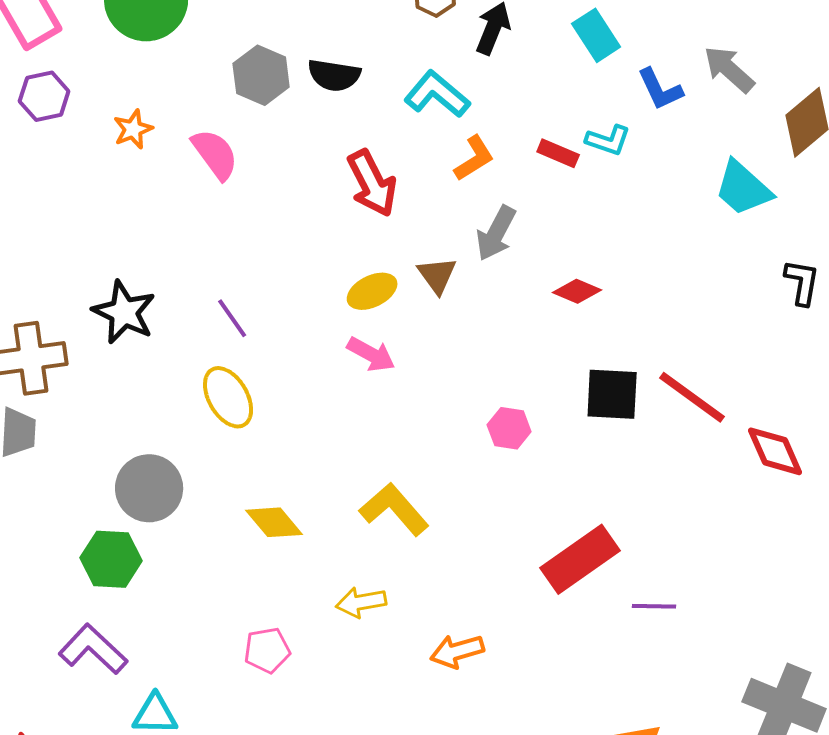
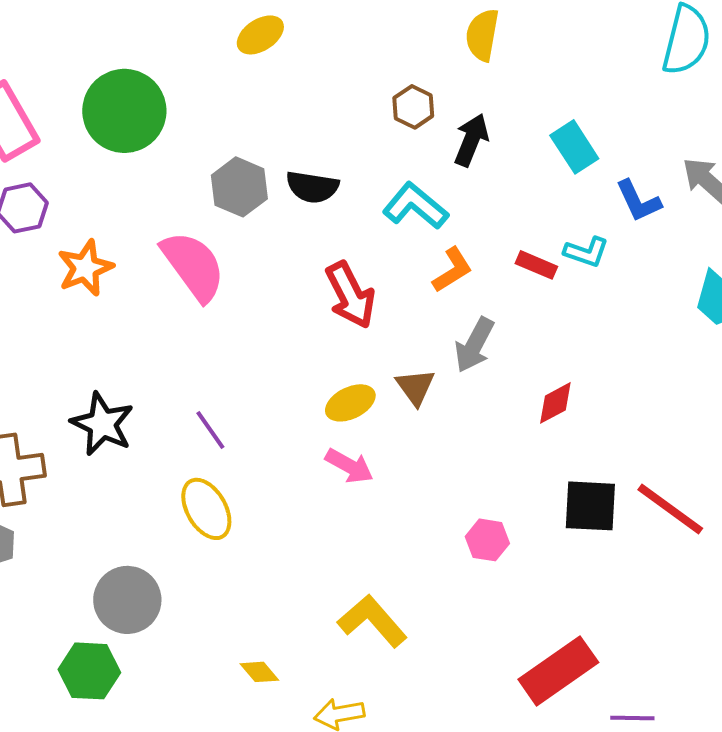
orange star: (133, 129) -> (85, 268), moved, size x1.4
pink semicircle: (215, 154) -> (193, 266), size x1.4
red diamond: (577, 291) -> (555, 403), turned -51
yellow diamond: (274, 522) -> (259, 672), moved, size x0.7

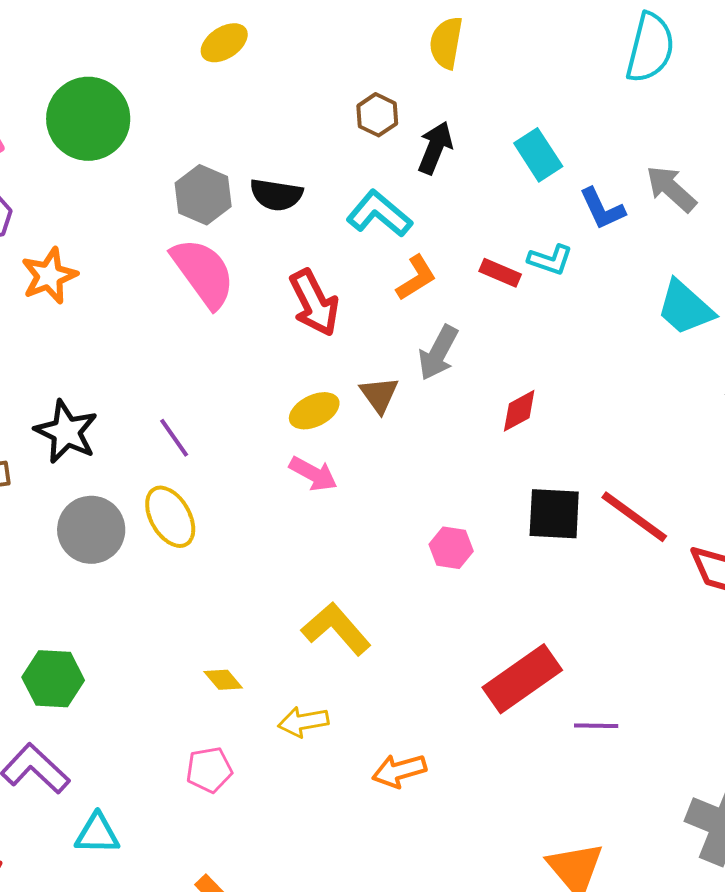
pink semicircle: (193, 266) -> (203, 273), moved
gray circle: (127, 600) -> (91, 530), moved

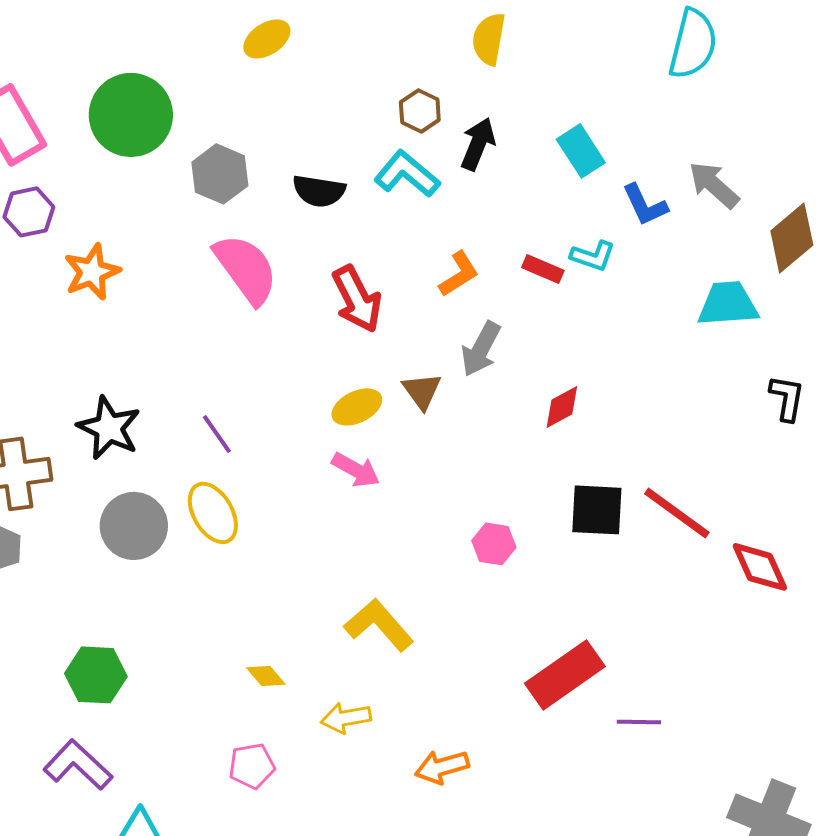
gray hexagon: (203, 195) -> (220, 174), moved
cyan L-shape: (379, 214) -> (407, 174), moved
cyan trapezoid: (685, 308) -> (728, 304), turned 134

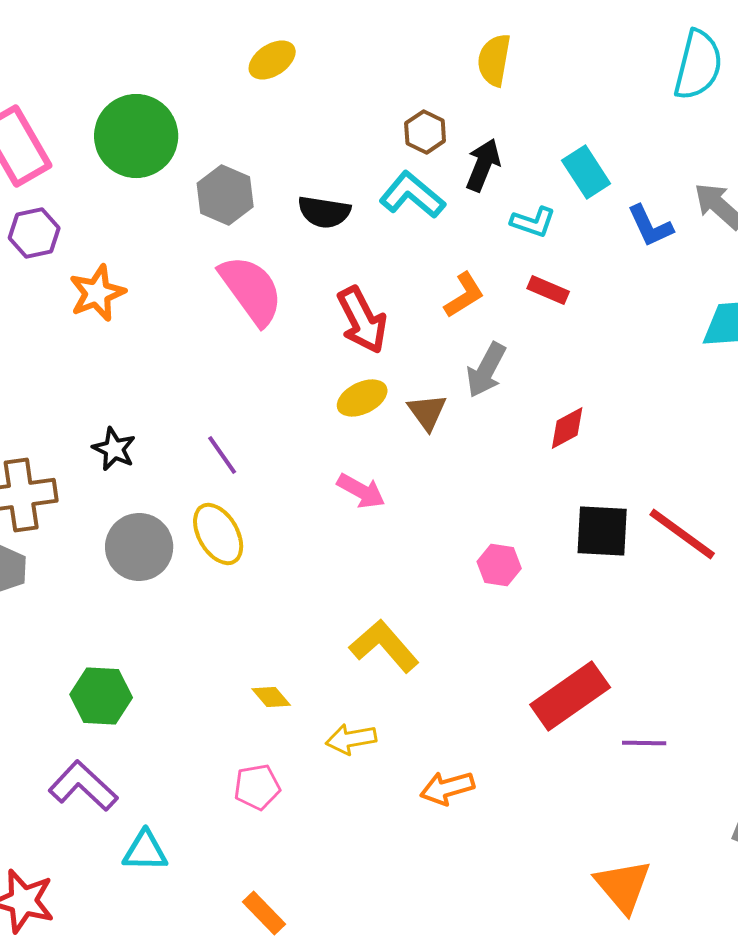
cyan L-shape: (593, 256) -> (533, 222), moved
yellow ellipse: (357, 407) -> (362, 398), moved
black star: (109, 428) -> (114, 449), size x0.7

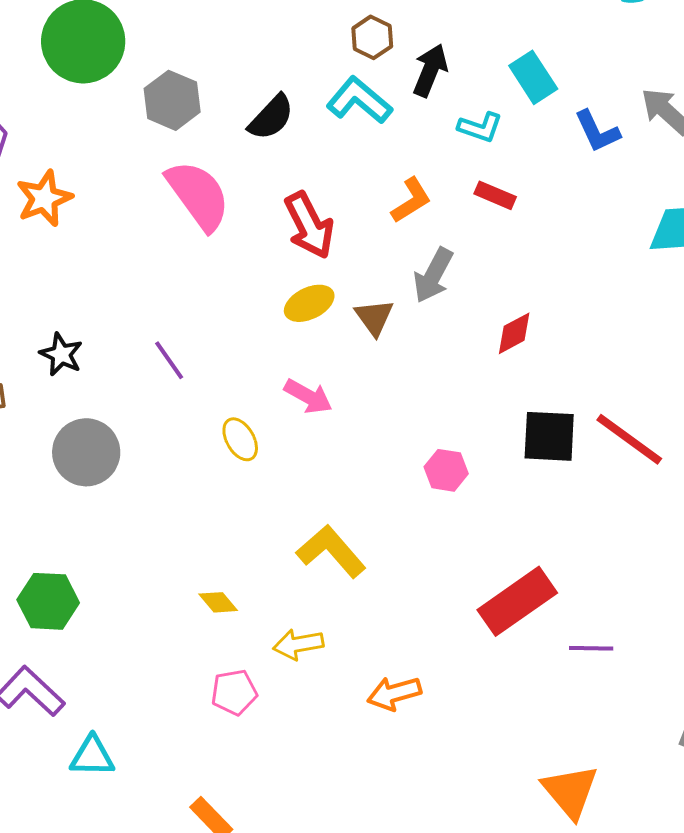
black semicircle: (324, 212) -> (271, 117), turned -56
yellow ellipse: (218, 534) -> (240, 439), moved, size x0.7
pink pentagon: (257, 787) -> (234, 692), moved

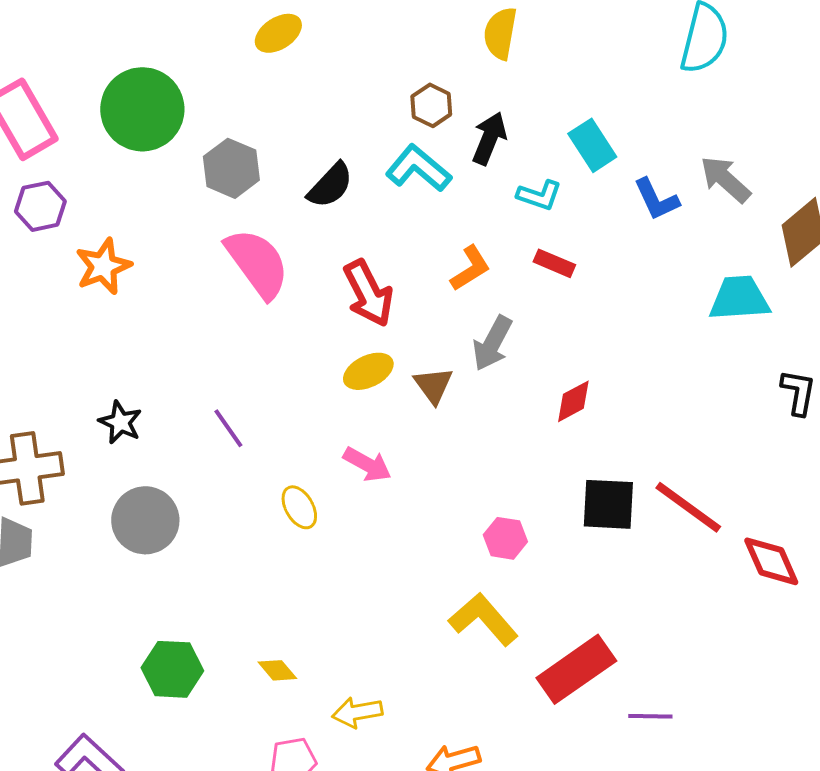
yellow L-shape: (331, 551) -> (483, 619), moved
green hexagon: (48, 601) -> (172, 669), moved

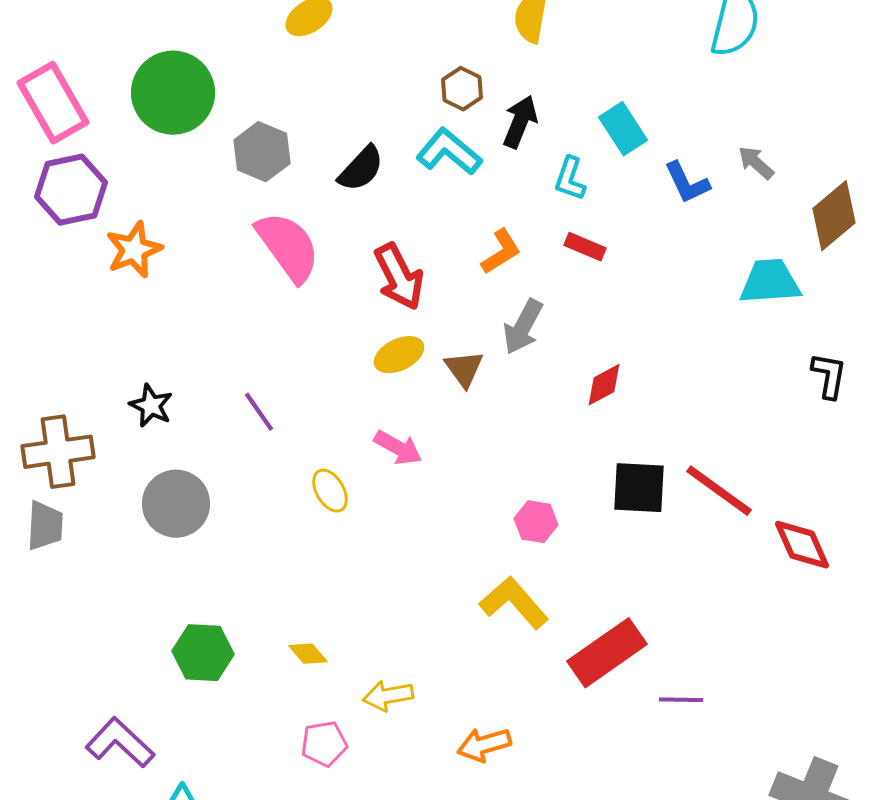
gray arrow: (725, 179) -> (756, 163), size x0.7
cyan L-shape: (539, 195) -> (570, 179), turned 90
purple hexagon: (40, 206) -> (71, 190), size x1.4

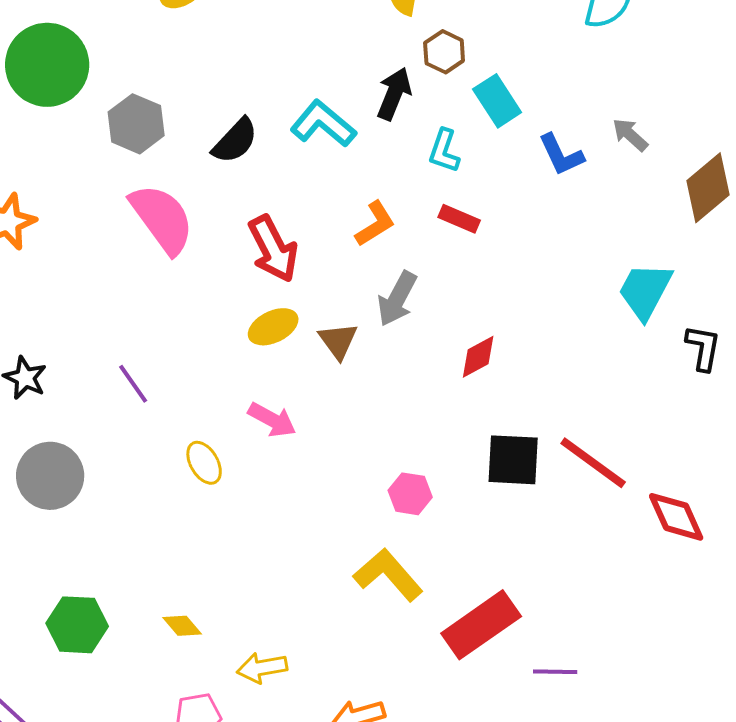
brown hexagon: (462, 89) -> (444, 52), moved
cyan trapezoid: (770, 282) -> (645, 291), moved, turned -58

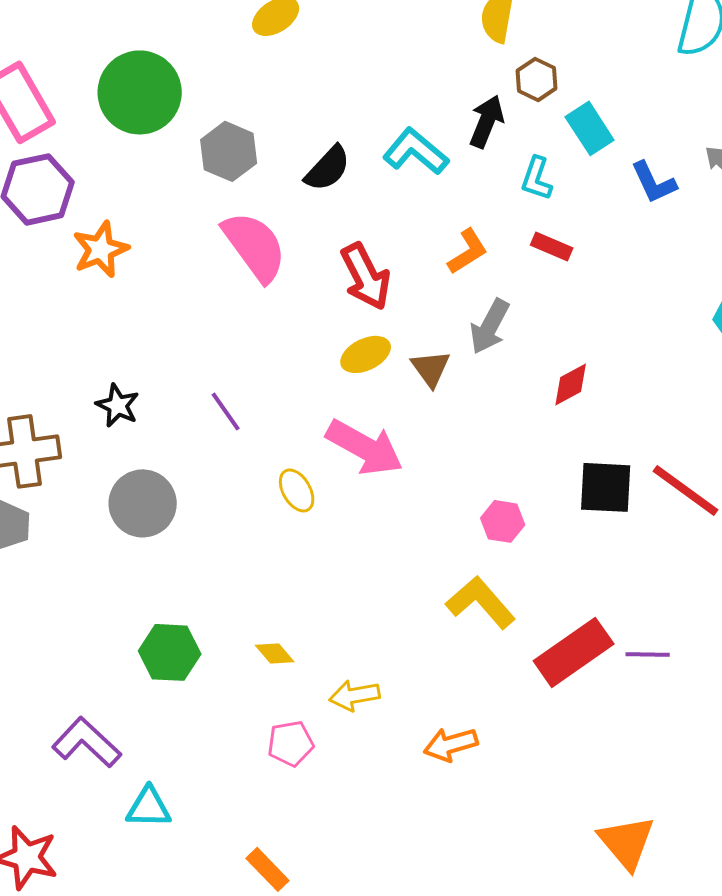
pink arrow: (272, 420) -> (365, 447), size x1.6
purple line: (555, 672) -> (648, 654), moved

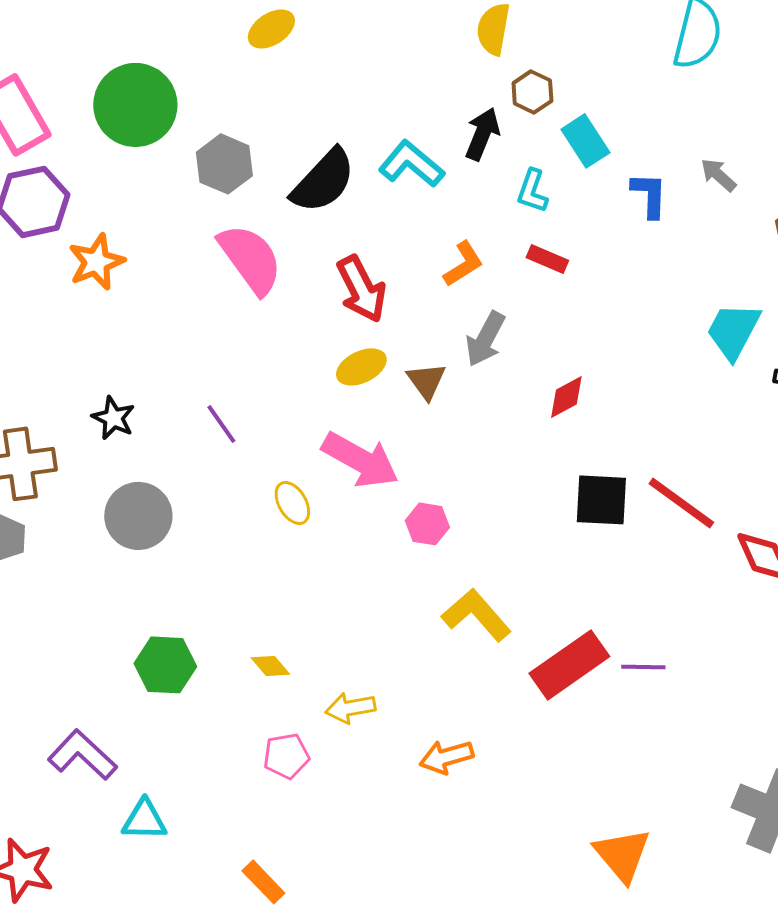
black semicircle: (328, 168) -> (323, 181), size x1.4
blue L-shape: (654, 182) -> (649, 195), turned -153
pink hexagon: (503, 521) -> (427, 524), moved

